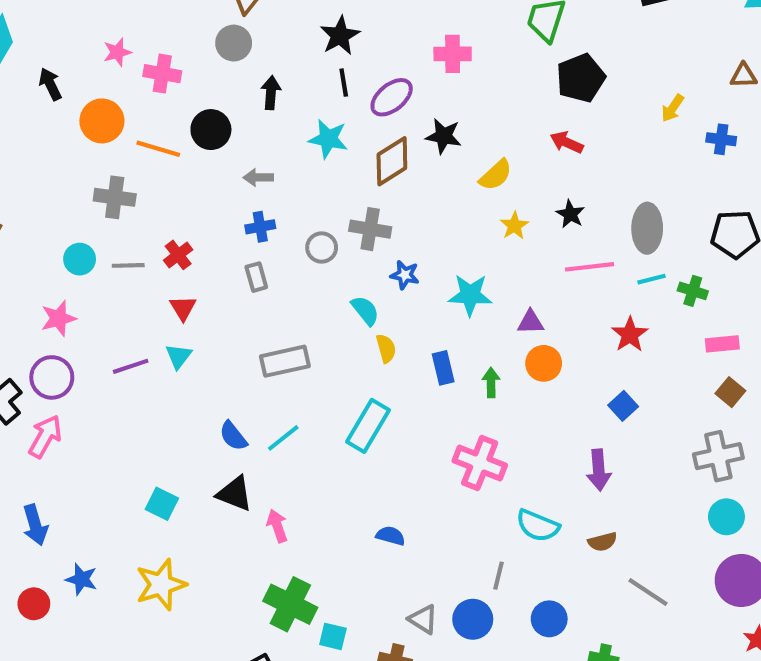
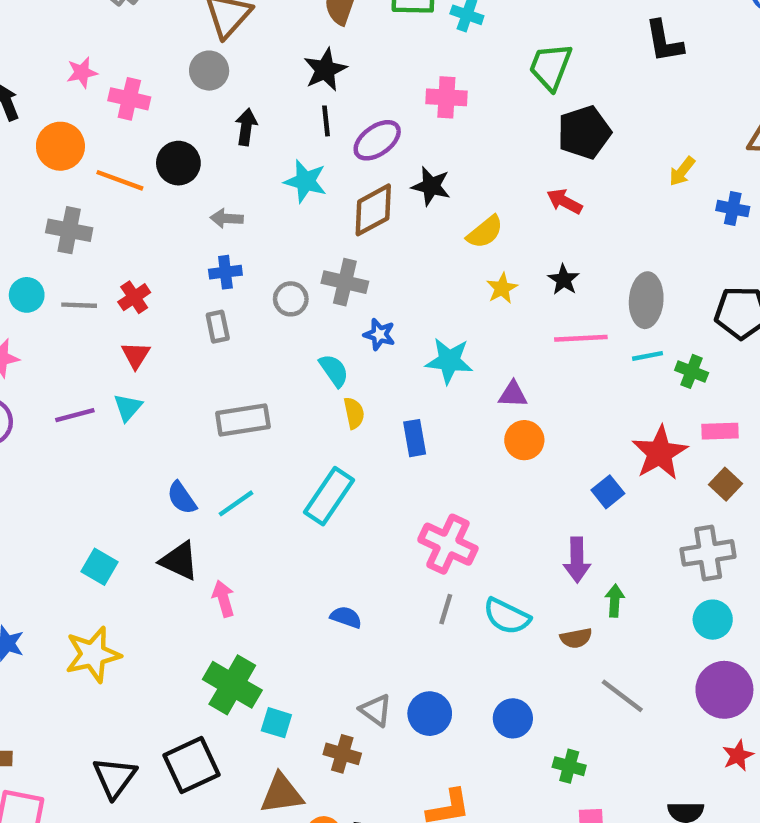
red star: (630, 334) -> (660, 453), moved, size x1.4
green arrow: (491, 383) -> (615, 601), moved
gray line: (499, 576) -> (446, 609), moved

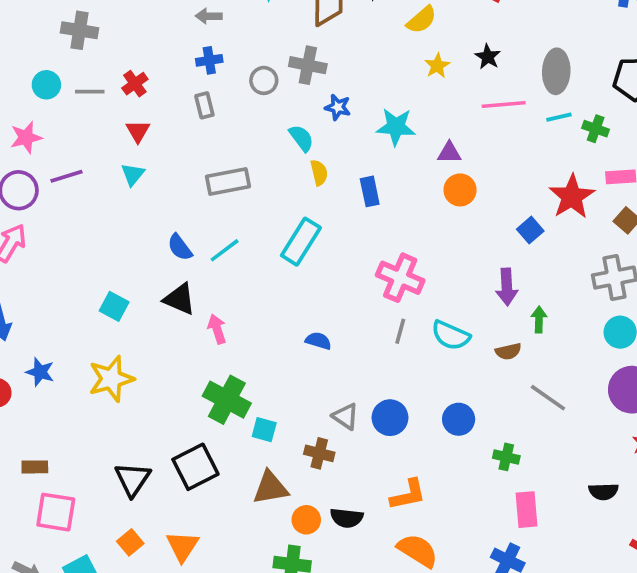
purple line: (75, 415) -> (66, 176), moved

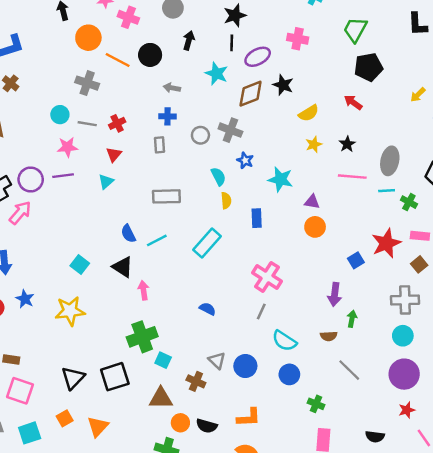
pink star: (26, 137) -> (67, 147), moved
cyan semicircle: (451, 335) -> (284, 341), moved
green cross: (227, 400) -> (142, 337), turned 32

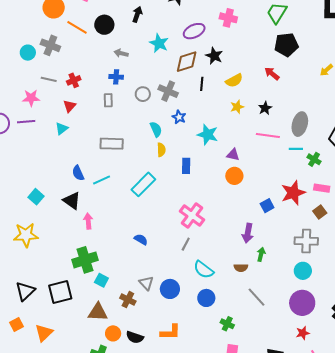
black line: (232, 43) -> (202, 84), moved
cyan circle: (60, 115) -> (28, 53), moved

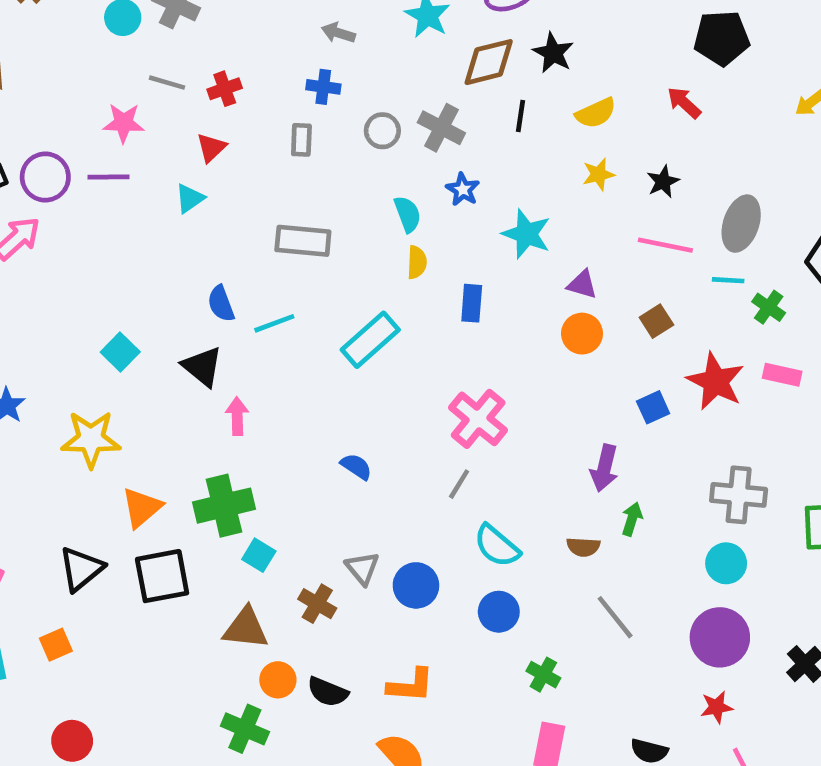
red star: (293, 193) -> (715, 381), turned -30
brown square: (320, 212) -> (656, 321), moved
orange triangle: (44, 333) -> (142, 507), moved

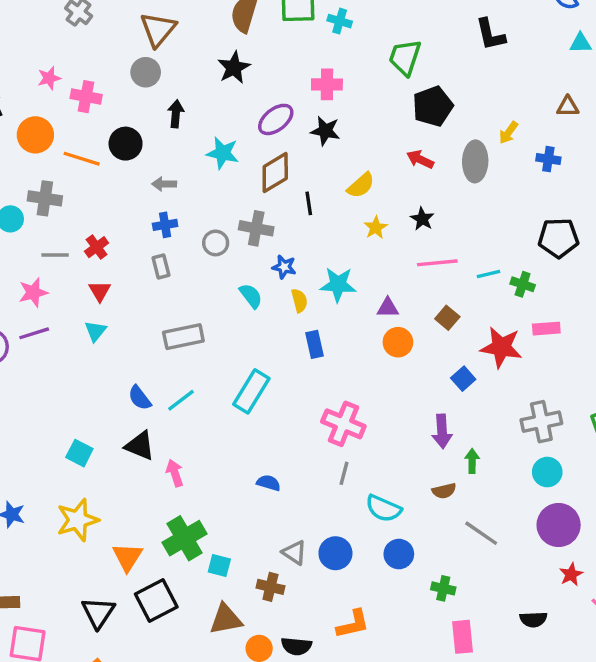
black star: (553, 53) -> (325, 131), moved
gray ellipse: (741, 224) -> (475, 161), moved
yellow semicircle: (417, 262) -> (299, 301), moved

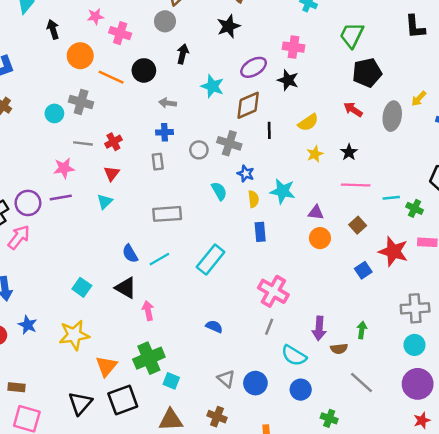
purple arrow: (442, 431) -> (319, 328), moved
brown cross: (270, 587) -> (217, 417), moved

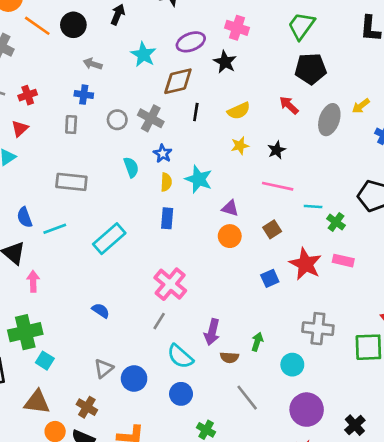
cyan circle: (414, 345) -> (292, 365), moved
gray triangle: (226, 379) -> (104, 368), turned 30

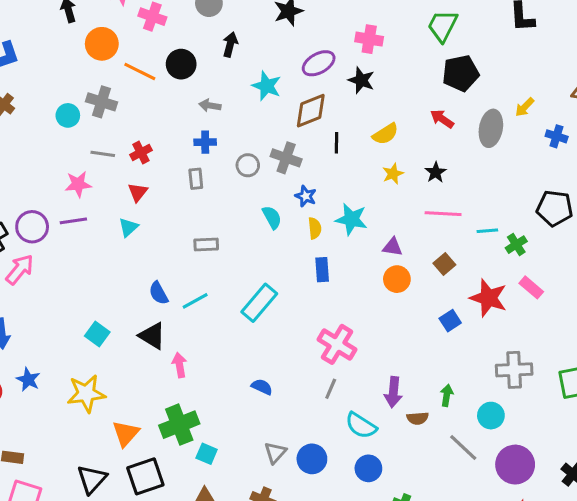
gray rectangle: (71, 182) -> (206, 244), size x0.7
green cross: (336, 222) -> (516, 245), turned 30
pink rectangle: (343, 261) -> (531, 287), turned 36
gray line: (247, 398) -> (463, 447), moved

